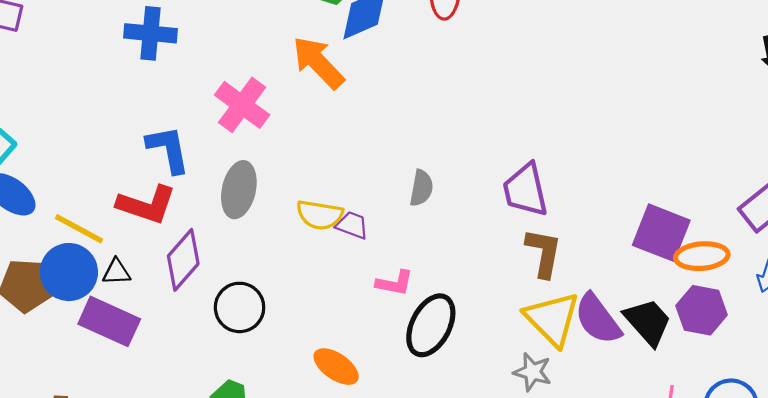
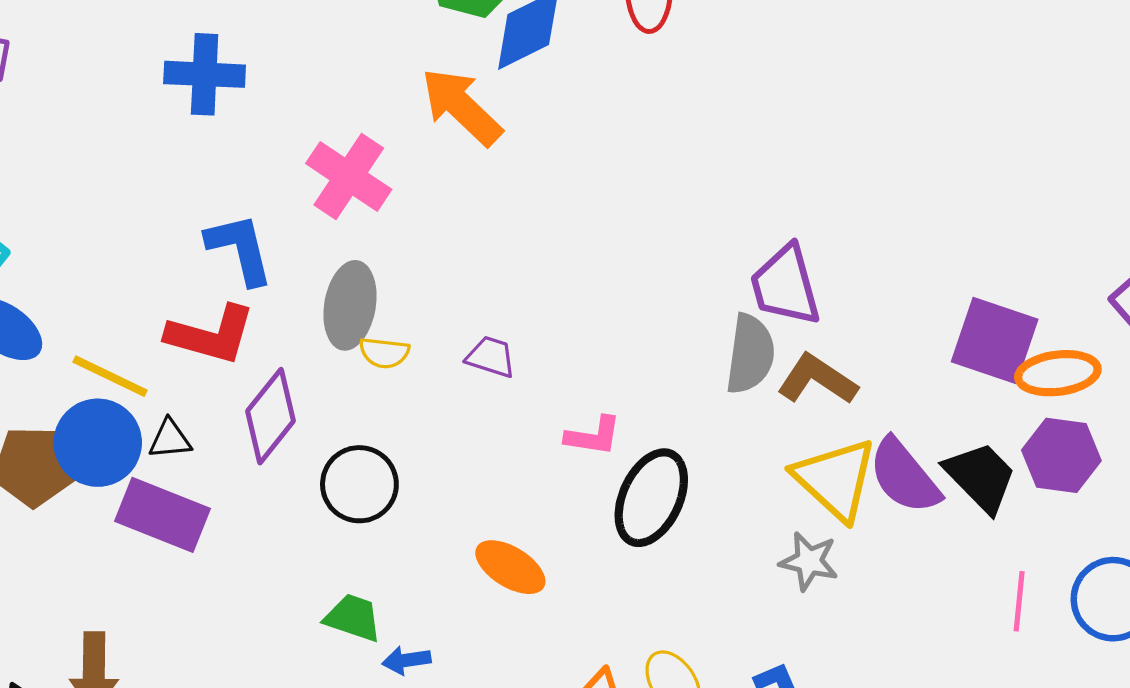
gray semicircle: (421, 188) -> (750, 354), moved, size x1.4
yellow semicircle: (320, 215) -> (384, 353), moved, size x0.7
purple trapezoid: (352, 225) -> (491, 357), moved
brown L-shape: (544, 253) -> (817, 379), turned -64

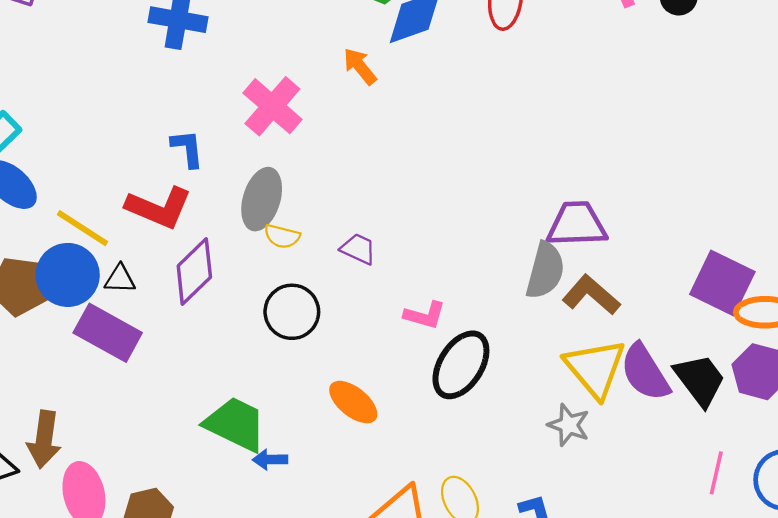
orange arrow: (461, 107) -> (360, 66), size x0.6
blue L-shape: (240, 249) -> (187, 148), size x0.7
purple trapezoid: (785, 285) -> (577, 224), turned 96
black circle: (359, 484) -> (292, 312), moved
green trapezoid: (353, 618) -> (236, 424), size x1.5

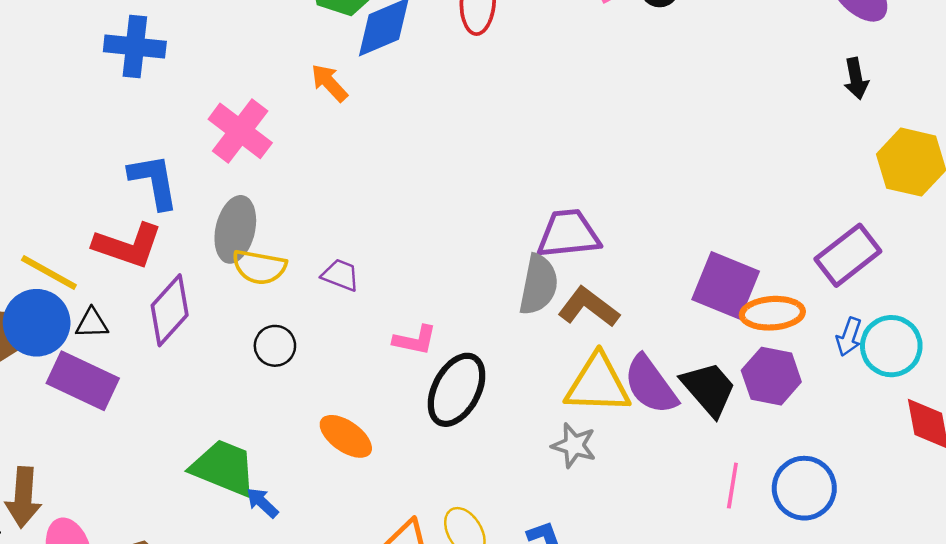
blue L-shape: (187, 148) -> (154, 181), size x1.4
yellow semicircle: (282, 236) -> (259, 267), size x1.4
black circle: (292, 312) -> (275, 346), size x0.7
yellow triangle: (595, 368) -> (598, 384), turned -44
blue arrow: (270, 460) -> (262, 503), turned 48

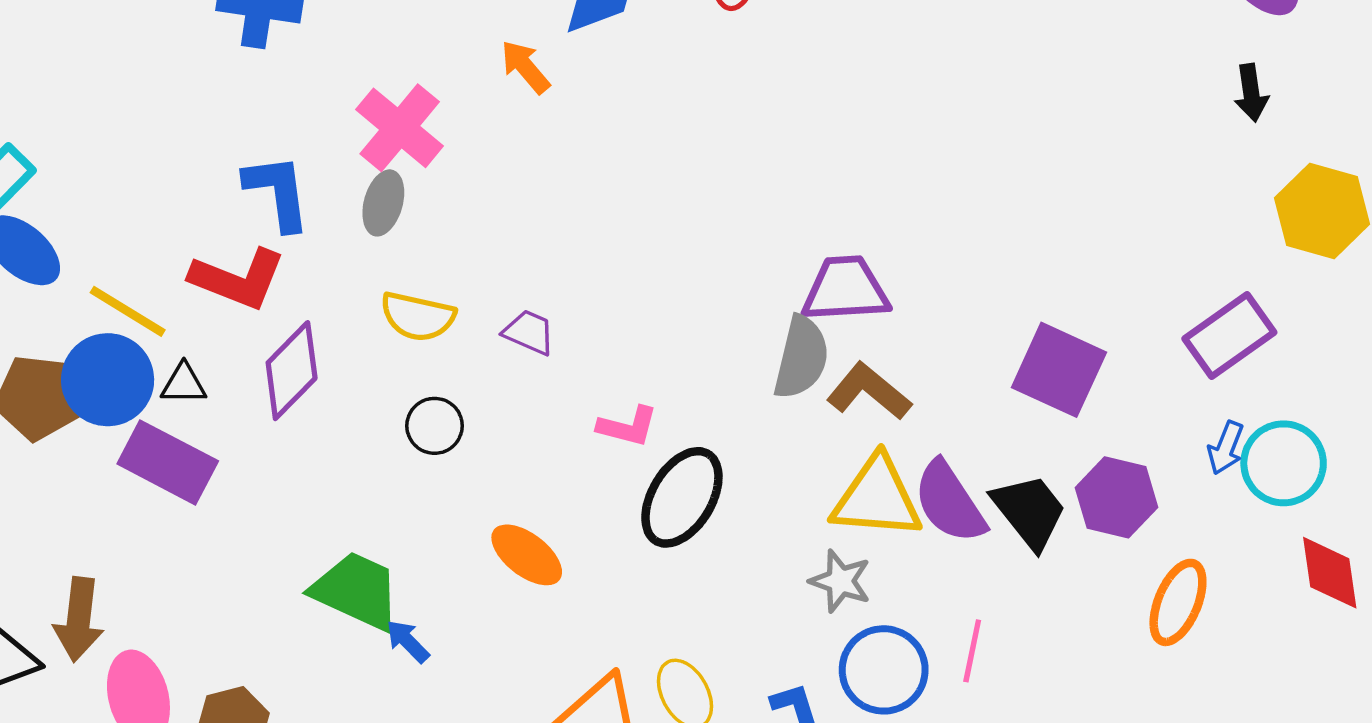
gray ellipse: (235, 229) -> (383, 203), moved, size x0.7
orange ellipse: (772, 313) -> (1178, 602), moved, turned -66
pink line: (732, 486) -> (972, 651), moved
blue circle: (804, 488) -> (884, 670), moved

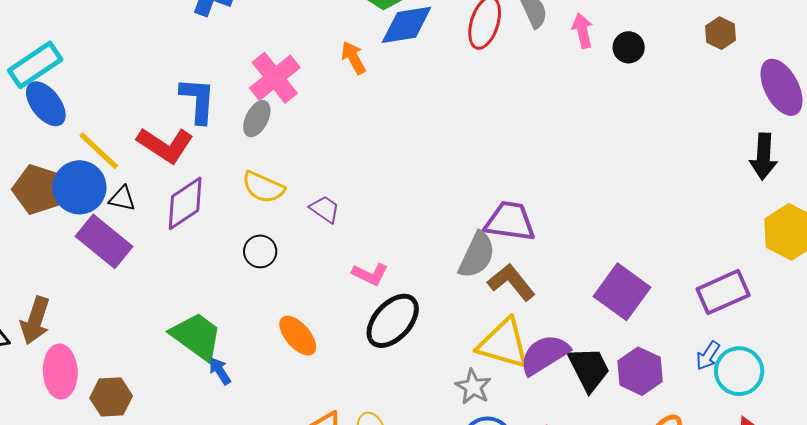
black arrow: (1251, 93) -> (764, 156), size x1.4
purple semicircle: (950, 502) -> (544, 355), turned 80

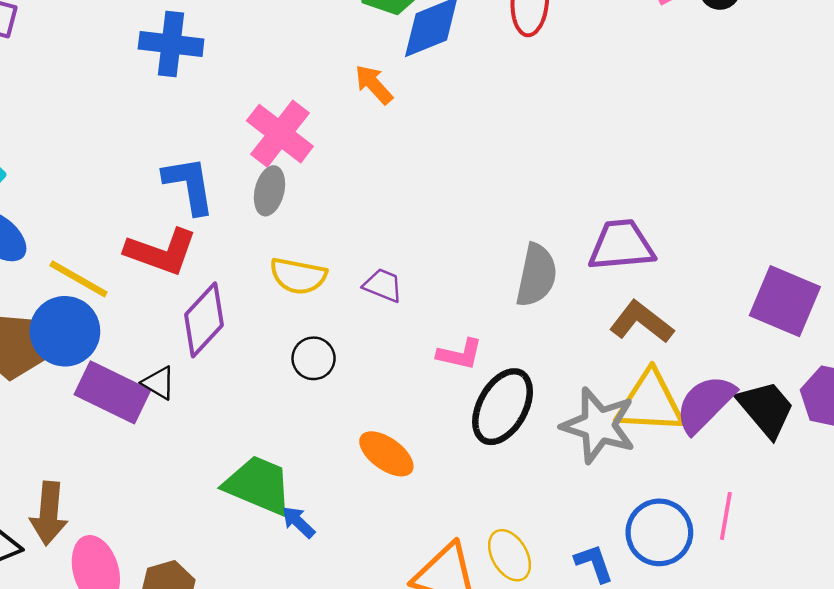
black triangle: (122, 199) -> (159, 383), moved, turned 32
gray semicircle: (477, 255) -> (536, 275), moved
gray star: (473, 387) -> (599, 425), moved, size x1.6

